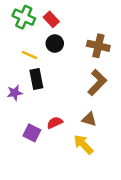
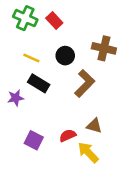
black circle: (55, 44) -> (65, 56), moved
black rectangle: (36, 79) -> (39, 83), turned -48
brown L-shape: (97, 82) -> (85, 83), moved
red semicircle: (55, 123) -> (68, 135), moved

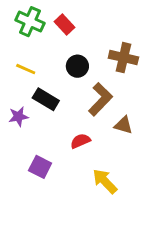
yellow line: (31, 58) -> (26, 69), moved
brown triangle: (94, 126) -> (123, 125), moved
red semicircle: (68, 135) -> (80, 141), moved

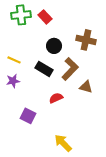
green cross: (30, 22) -> (21, 15), turned -30
yellow line: (26, 69) -> (14, 60), moved
black rectangle: (46, 99) -> (44, 69), moved
yellow arrow: (105, 181) -> (63, 143), moved

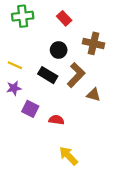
red rectangle: (45, 17) -> (64, 18), moved
red semicircle: (56, 98) -> (56, 120), moved, turned 32
purple square: (28, 116) -> (30, 109), moved

